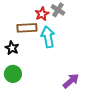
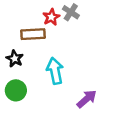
cyan arrow: (48, 37) -> (55, 71), moved

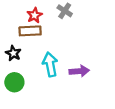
red star: (51, 17) -> (35, 15), moved
purple arrow: (87, 99) -> (79, 71), moved, turned 36

